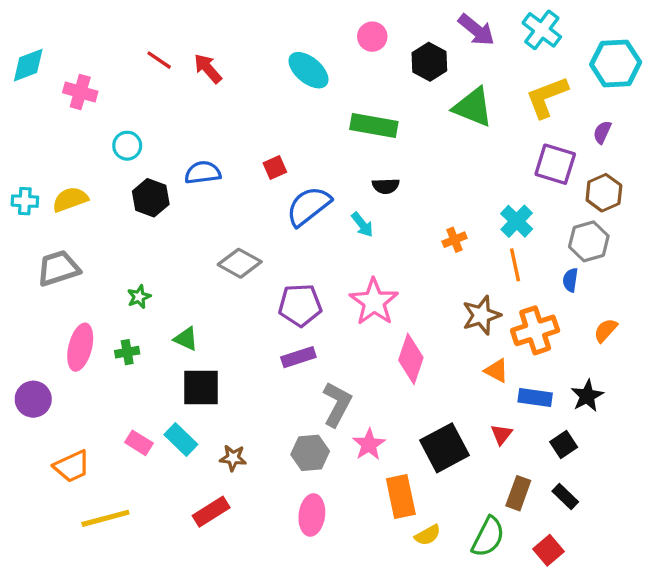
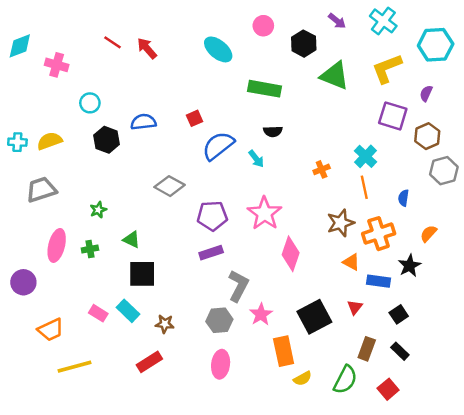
purple arrow: (476, 30) -> (337, 21), size x0.7
gray hexagon: (589, 241) -> (444, 171), moved
black star: (587, 396) -> (409, 266), moved

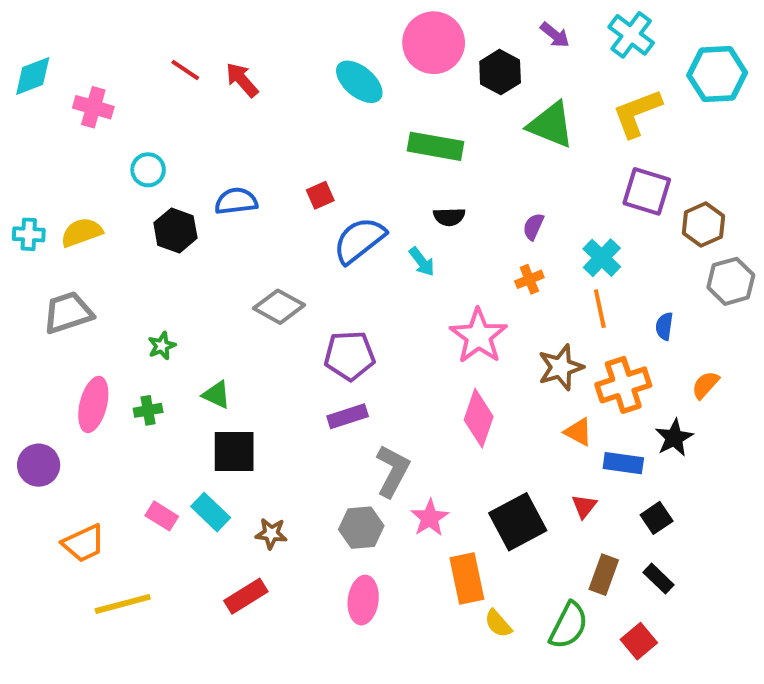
pink circle: (263, 26) -> (434, 43), size x1.8
purple semicircle: (426, 93) -> (533, 227), moved
pink star: (265, 213) -> (479, 336), moved
yellow semicircle: (303, 378) -> (498, 624), turned 78

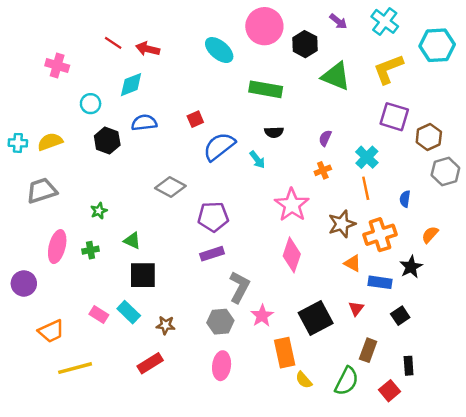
cyan diamond: (33, 76) -> (131, 85), moved
red arrow: (242, 80) -> (148, 49), turned -35
black rectangle: (658, 579) -> (409, 366), moved, turned 42

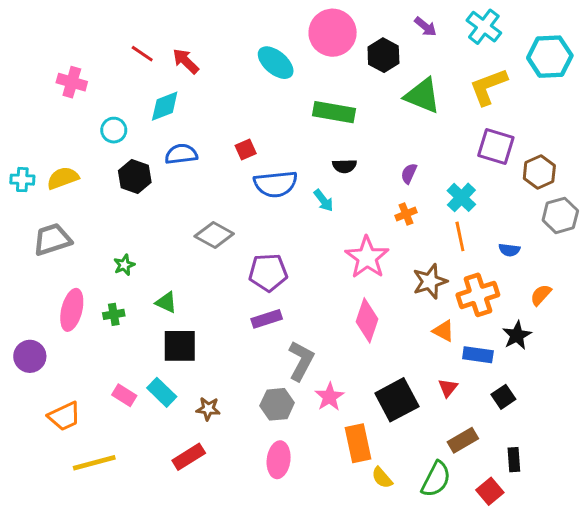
red arrow: (148, 49) -> (186, 61), turned 30
blue semicircle: (219, 147) -> (276, 184), turned -148
blue semicircle: (405, 199) -> (509, 250), turned -91
brown rectangle: (368, 350) -> (463, 440), turned 40

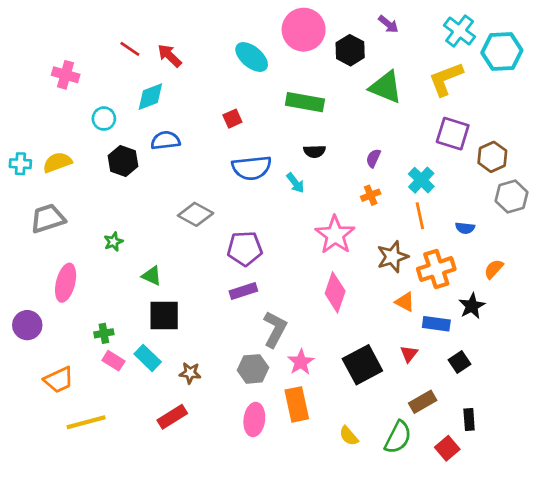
cyan cross: (484, 27) -> (460, 31), moved
red square: (246, 150) -> (232, 119), moved
green cross: (114, 314) -> (104, 333), moved
orange rectangle: (358, 443) -> (297, 404), moved

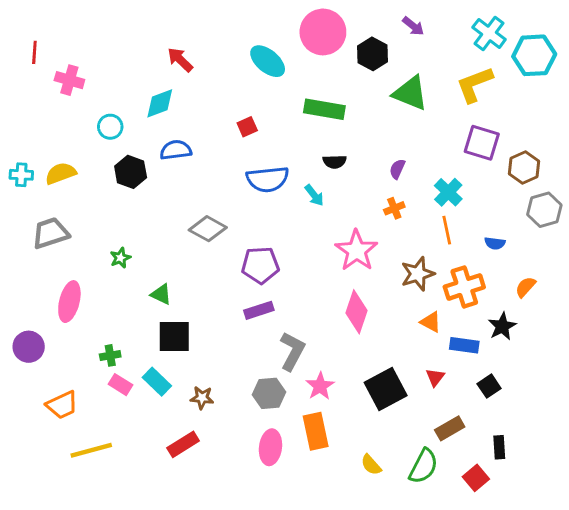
red line: (130, 49) -> (34, 52), moved, turned 60

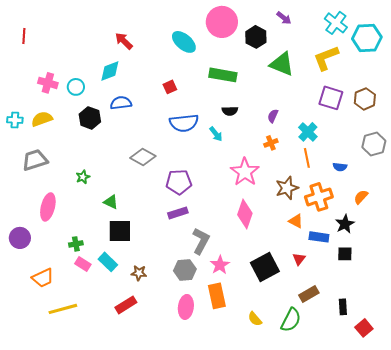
pink cross: (69, 80) -> (48, 83), moved
brown hexagon: (524, 168) -> (365, 99), moved
black square: (489, 386) -> (345, 254), moved, turned 35
red square: (476, 478) -> (364, 328), moved

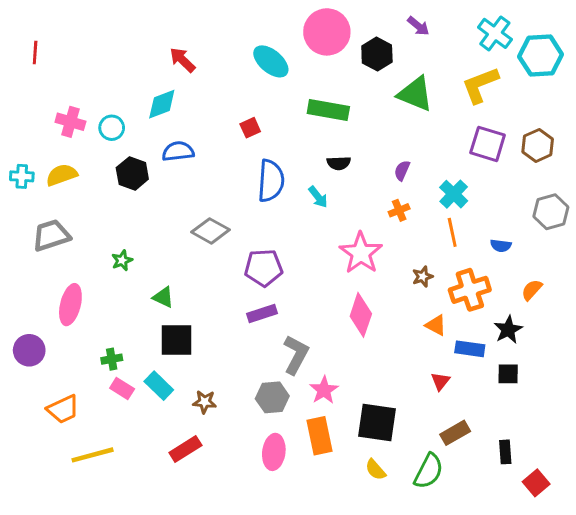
blue semicircle: (184, 123) -> (271, 181), turned -80
brown star: (287, 188) -> (423, 277), size x0.6
black square: (265, 267) -> (377, 422), moved, turned 36

